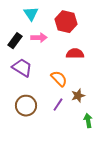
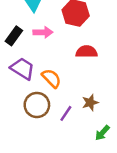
orange semicircle: (59, 79) -> (51, 78), moved
brown circle: (26, 106) -> (37, 105), moved
green arrow: (88, 121) -> (102, 133), turned -128

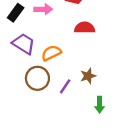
orange semicircle: (51, 78) -> (51, 53), turned -72
green arrow: (102, 133) -> (100, 105), turned -42

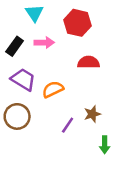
brown circle: (37, 78) -> (17, 116), moved

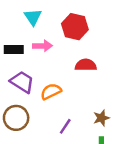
black rectangle: (15, 46) -> (14, 49), turned 54
brown star: (92, 114) -> (101, 118), moved

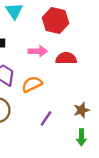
pink arrow: (42, 46) -> (38, 51), moved

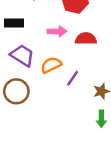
purple line: (46, 118) -> (73, 78), moved

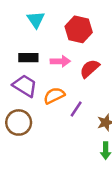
black rectangle: (14, 23) -> (28, 58), moved
red semicircle: (86, 39) -> (90, 69), turned -42

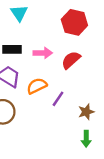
red hexagon: (79, 29) -> (74, 22), moved

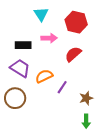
cyan triangle: (19, 13) -> (41, 14), moved
pink arrow: (43, 53) -> (49, 38), moved

